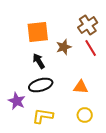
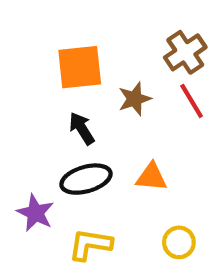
orange triangle: (81, 87) -> (151, 177), moved

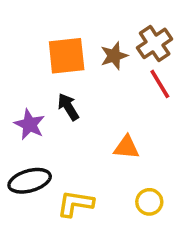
brown star: (135, 99) -> (114, 56), moved
black ellipse: (86, 179) -> (30, 181), moved
purple star: (35, 213) -> (30, 124), moved

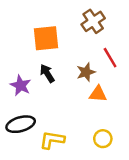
brown cross: (155, 43) -> (93, 21), moved
brown star: (114, 56) -> (86, 72), moved
orange triangle: (126, 147) -> (98, 94), moved

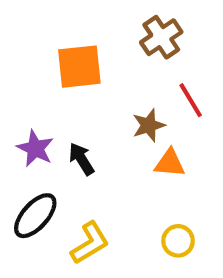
black arrow: (47, 73) -> (81, 159), moved
black ellipse: (21, 124) -> (35, 216), turned -32
yellow L-shape: (52, 140) -> (90, 243), turned 140

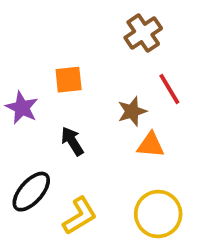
orange square: (79, 67) -> (69, 80), moved, size x0.7
purple star: (35, 148) -> (22, 108), moved
yellow circle: (178, 241) -> (158, 214), size x1.6

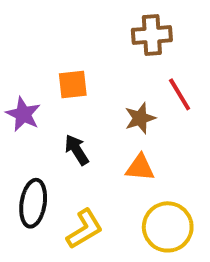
brown cross: (143, 33) -> (152, 35), turned 30
orange triangle: (151, 145) -> (140, 168), moved
black ellipse: (31, 192) -> (33, 203), turned -33

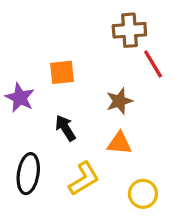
red line: (180, 94) -> (153, 64), moved
yellow circle: (168, 227) -> (143, 194), size x0.7
yellow L-shape: (85, 229) -> (84, 179), moved

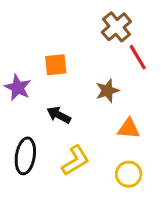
brown cross: (129, 30) -> (116, 27), turned -36
black arrow: (65, 128) -> (59, 115), turned -30
orange triangle: (119, 143) -> (129, 129), moved

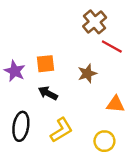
red line: (138, 57) -> (112, 46), turned -30
orange square: (56, 65) -> (45, 64), moved
orange triangle: (129, 129) -> (115, 104), moved

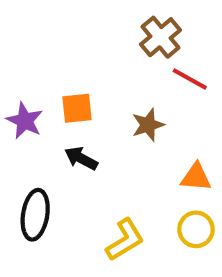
yellow L-shape: (61, 130) -> (125, 240), moved
yellow circle: (104, 141) -> (196, 229), moved

